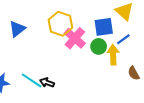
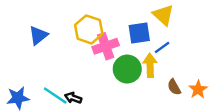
pink cross: (75, 38) -> (106, 46), turned 30
green circle: (99, 46) -> (127, 69), moved, size x1.5

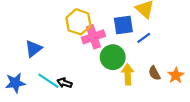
blue triangle: (38, 35) -> (33, 49), moved
yellow arrow: (150, 65) -> (128, 74), moved

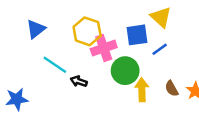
blue triangle: (33, 49) -> (36, 29), moved
cyan line: (48, 81) -> (55, 65), moved
black arrow: (65, 83) -> (79, 81), moved

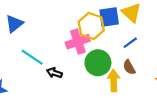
yellow hexagon: (87, 31) -> (91, 26), moved
blue square: (137, 35) -> (109, 17), moved
brown semicircle: (172, 89) -> (129, 67), moved

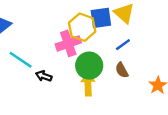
yellow arrow: (114, 81) -> (88, 84), moved

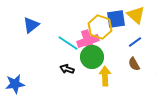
cyan line: (21, 60) -> (68, 43), moved
green circle: (89, 66) -> (92, 57), moved

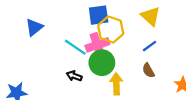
blue square: (116, 19) -> (99, 15), moved

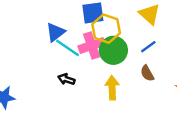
blue triangle: (34, 27) -> (55, 32), moved
green circle: (102, 63) -> (113, 50), moved

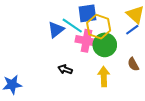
pink cross: (92, 45) -> (86, 41), turned 30
blue line: (148, 47) -> (132, 30), moved
cyan line: (68, 48) -> (72, 26), moved

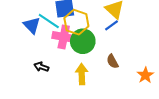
blue triangle: (56, 30) -> (32, 25), turned -36

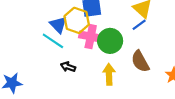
cyan line: (49, 21) -> (53, 41), moved
yellow hexagon: (76, 22) -> (77, 20), moved
brown semicircle: (112, 61) -> (140, 61), size x1.5

